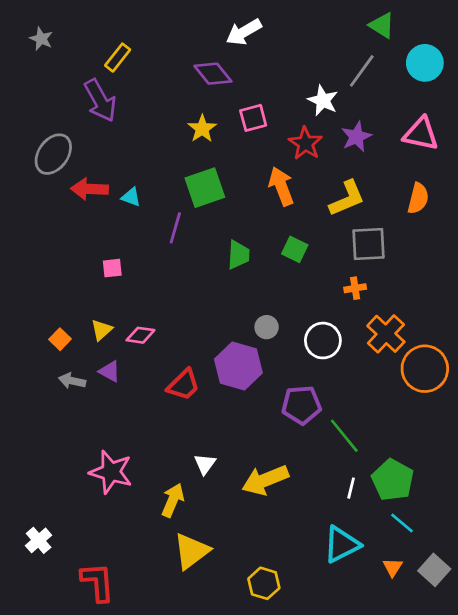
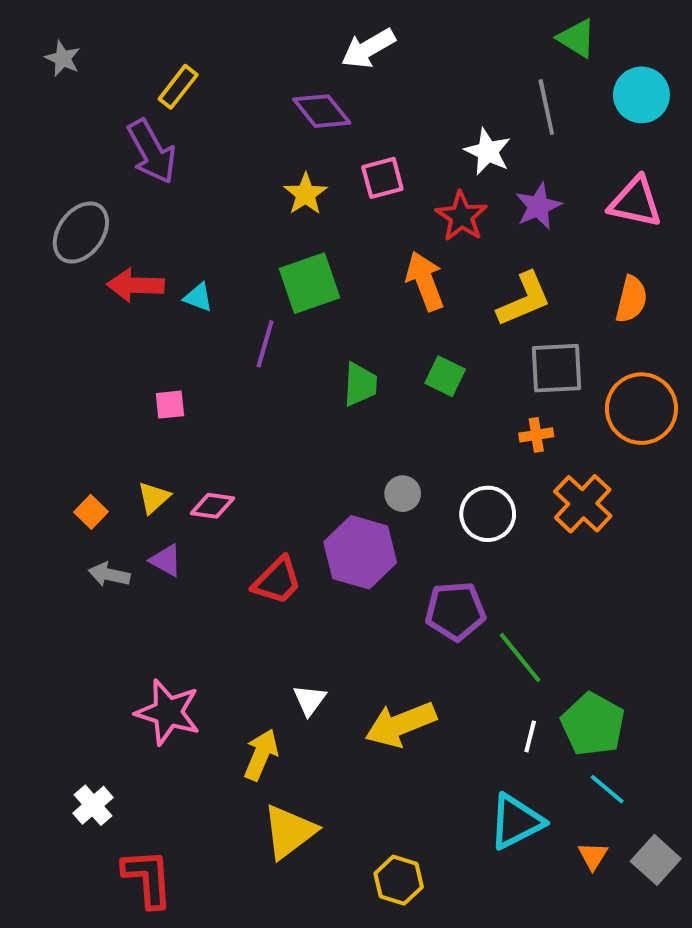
gray line: (362, 71) -> (546, 107), turned -48
orange circle: (425, 369) -> (641, 409), moved
white cross: (39, 540) -> (93, 805), moved

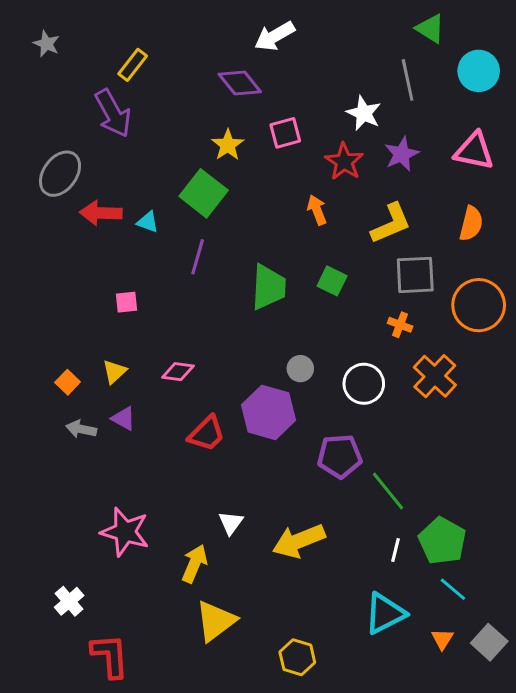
orange arrow: (425, 281) -> (317, 210), size x0.7
green square: (310, 283) -> (204, 193), moved, turned -33
green trapezoid: (360, 384) -> (269, 287), size x1.4
orange cross: (536, 435) -> (400, 325), turned 30
pink diamond: (212, 506) -> (178, 372), moved

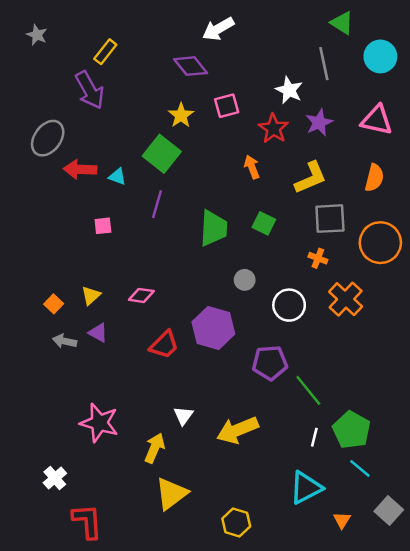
pink square: (127, 302) -> (103, 226), moved
gray circle: (300, 369) -> (245, 280), moved
orange triangle: (442, 639) -> (342, 520), moved

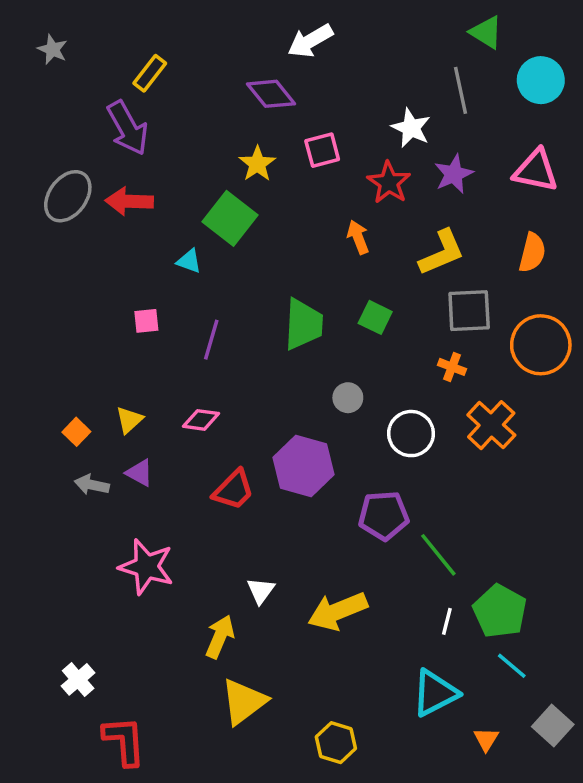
red arrow: (80, 169) -> (129, 201), moved
cyan triangle: (117, 177) -> (189, 261), moved
purple line: (157, 204) -> (211, 340), moved
pink star: (99, 423) -> (146, 567), moved

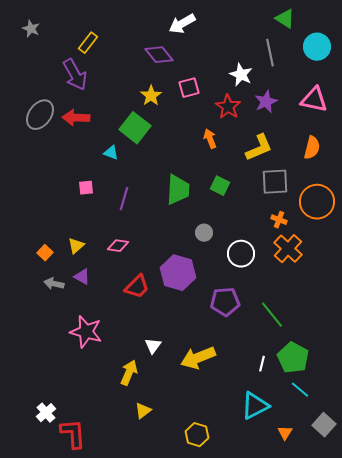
orange cross: (452, 367) -> (279, 220), moved
green line: (438, 555) -> (272, 315), moved
white cross: (78, 679) -> (46, 413), moved
yellow triangle: (244, 702) -> (143, 411), size x0.6

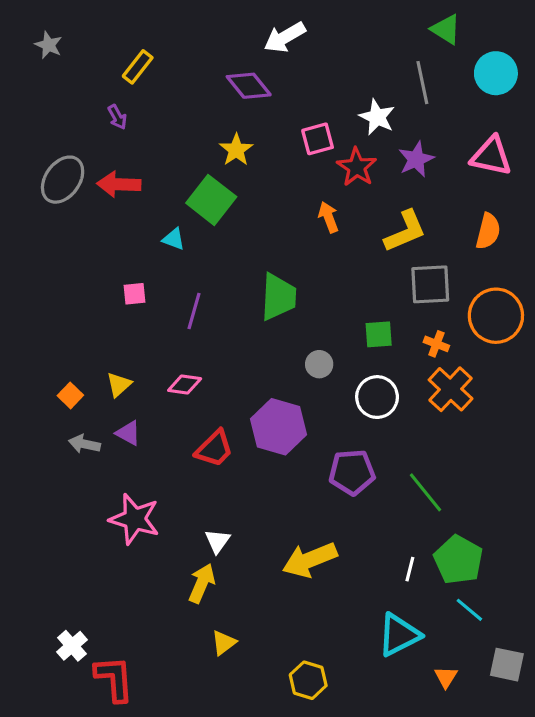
purple arrow: (75, 75) -> (117, 117), size x0.5
pink square: (189, 88) -> (318, 139), moved
green square: (220, 186) -> (379, 334), moved, turned -30
white triangle: (153, 346) -> (217, 541), moved
gray square: (324, 425) -> (507, 665), turned -30

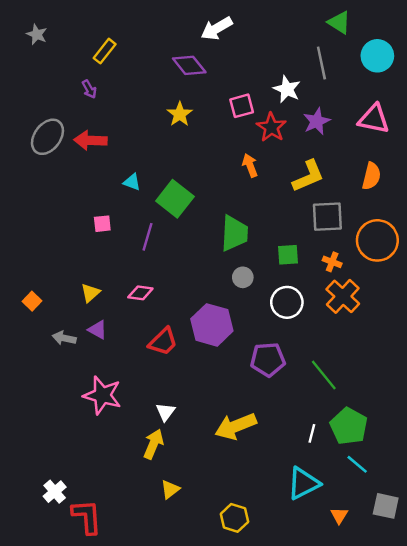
green square: (211, 200) -> (175, 199), moved
green trapezoid: (278, 297) -> (234, 233), moved
orange square: (70, 395) -> (32, 301), moved

